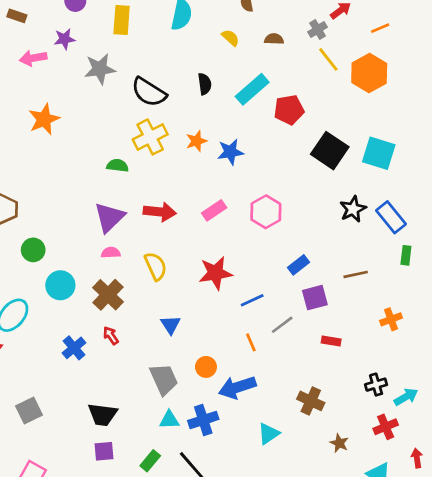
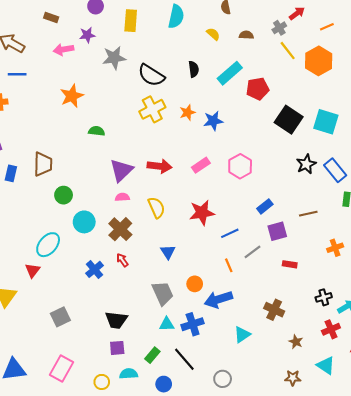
green semicircle: (118, 166) -> (97, 131), moved

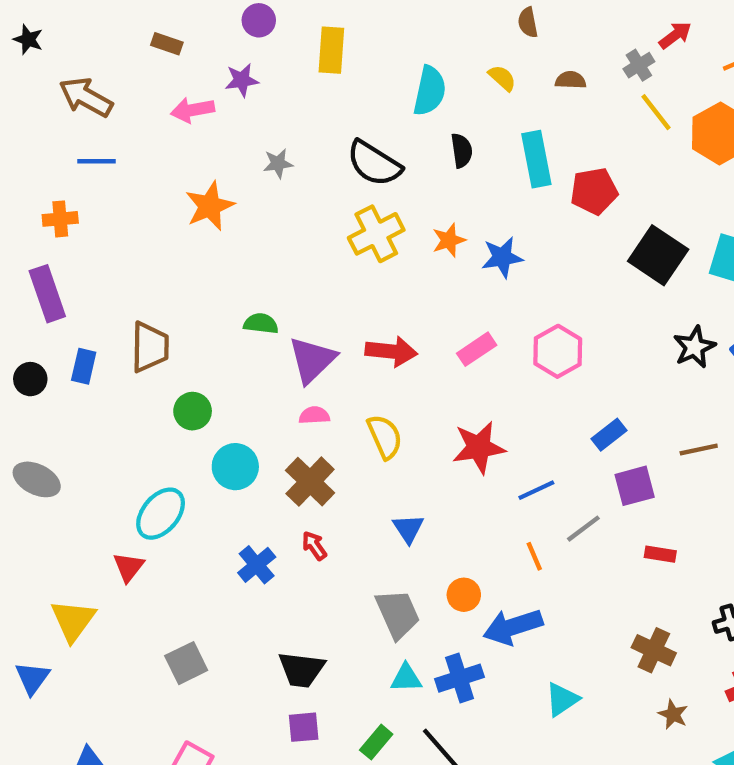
cyan semicircle: (176, 16) -> (430, 91), moved
gray star: (114, 58) -> (278, 163), moved, size x0.6
cyan rectangle: (230, 73) -> (536, 159), turned -60
green semicircle: (97, 131) -> (261, 324), moved
brown cross: (274, 310) -> (654, 650), moved

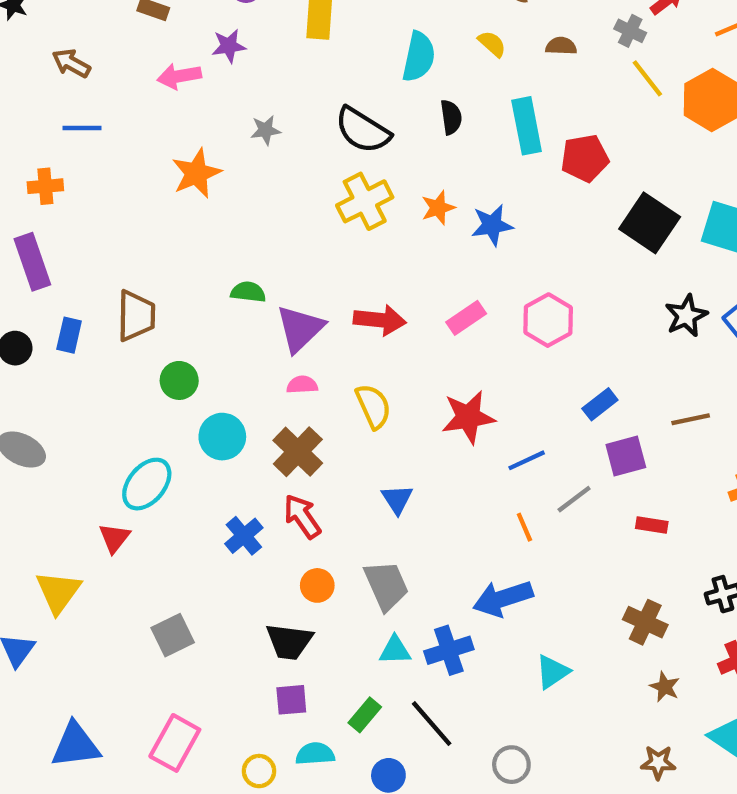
gray cross: (639, 65) -> (630, 31), turned -32
brown arrow: (86, 97) -> (71, 63), size x0.7
red arrow: (314, 546) -> (302, 516), size x1.5
orange circle: (464, 595) -> (317, 585), moved

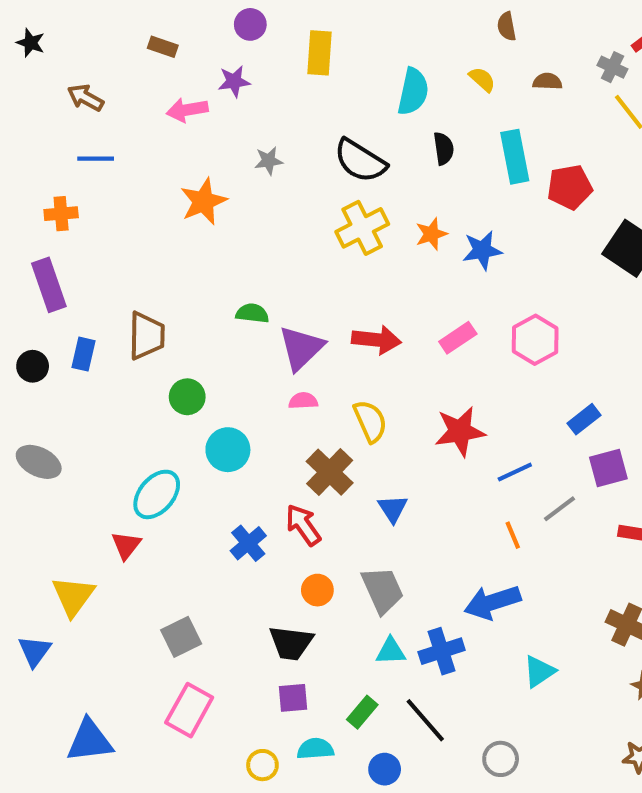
brown cross: (298, 452) -> (330, 472), moved
pink rectangle: (175, 743) -> (189, 710), moved

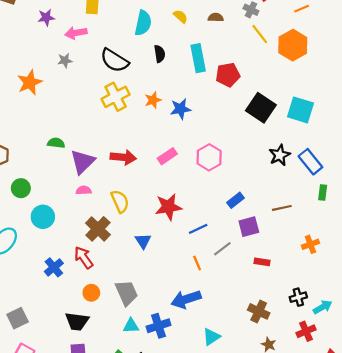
pink arrow: (187, 110) -> (76, 33), moved
blue triangle: (393, 509) -> (143, 241), moved

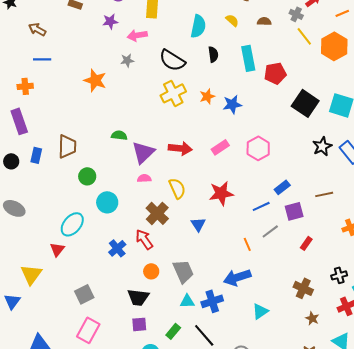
orange star: (30, 82) -> (95, 80), turned -30
blue line: (198, 229) -> (261, 206), moved
red rectangle: (262, 262) -> (306, 243), turned -64

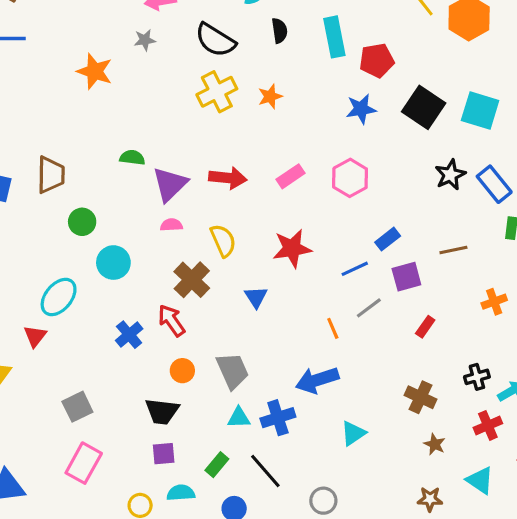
blue star: (232, 104) -> (361, 109), moved

